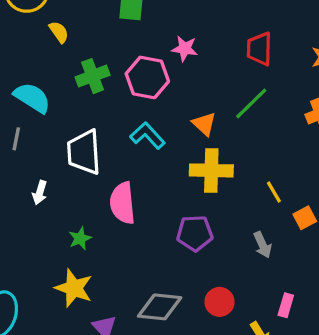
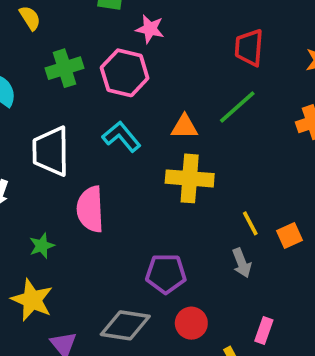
pink star: (185, 49) -> (150, 29), moved
orange triangle: (204, 124) -> (184, 127), turned -45
yellow line: (274, 192) -> (250, 223), moved
purple pentagon: (195, 233) -> (166, 274), moved

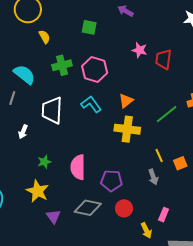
pink star: (150, 29) -> (140, 50), moved
green line: (237, 107) -> (167, 114), moved
orange triangle: (184, 127) -> (126, 101), turned -42
pink semicircle: (90, 209) -> (78, 167), moved

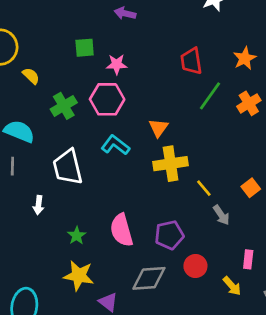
pink star: (140, 50) -> (117, 64), moved
green line: (167, 114) -> (210, 96), moved
yellow line: (159, 155) -> (204, 188), moved

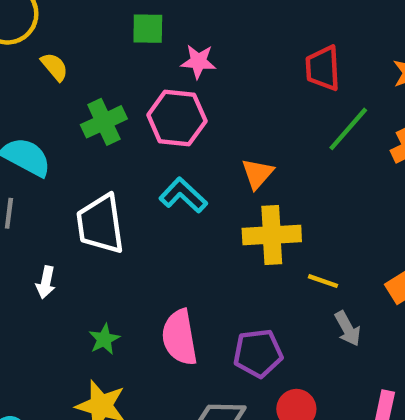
yellow line: (204, 188) -> (323, 281), turned -36

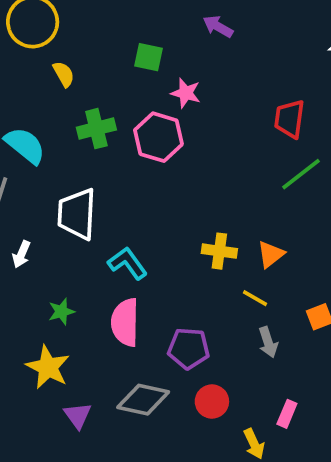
orange triangle: (257, 174) -> (271, 254), moved
cyan L-shape: (183, 195) -> (128, 263), moved
yellow cross: (272, 235) -> (219, 251), size x0.7

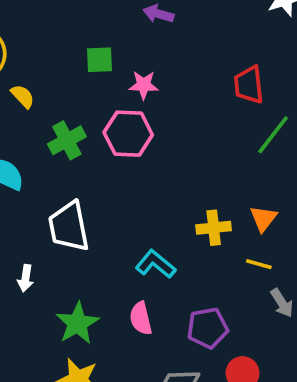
cyan L-shape: (128, 263) -> (156, 264), moved
green star: (61, 312) -> (77, 323), size x1.6
pink semicircle: (125, 322) -> (141, 318), size x0.7

